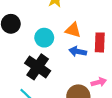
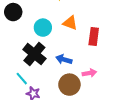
blue arrow: (78, 51) -> (64, 59), moved

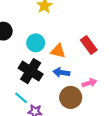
orange triangle: (70, 23) -> (58, 51), moved
red rectangle: (94, 37) -> (89, 45), turned -36

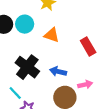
cyan circle: (36, 43) -> (25, 24), moved
orange triangle: (58, 51) -> (52, 35), moved

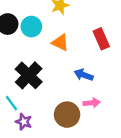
red rectangle: (88, 46) -> (101, 39), moved
blue arrow: (58, 71) -> (84, 75), moved

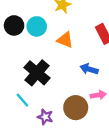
purple star: (24, 122) -> (45, 117), moved

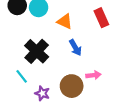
blue arrow: (89, 69) -> (75, 48), moved, turned -140

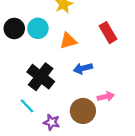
orange triangle: (65, 21) -> (68, 41), turned -35
blue arrow: (75, 48) -> (83, 68), turned 112

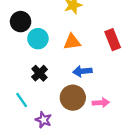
cyan circle: (38, 28) -> (38, 39), moved
black cross: (41, 77) -> (39, 73), size x0.6
brown circle: (83, 111) -> (73, 98), moved

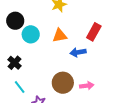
red rectangle: (113, 40) -> (94, 32), turned 54
blue arrow: (82, 71) -> (78, 52), moved
black cross: (39, 73) -> (15, 63), moved

